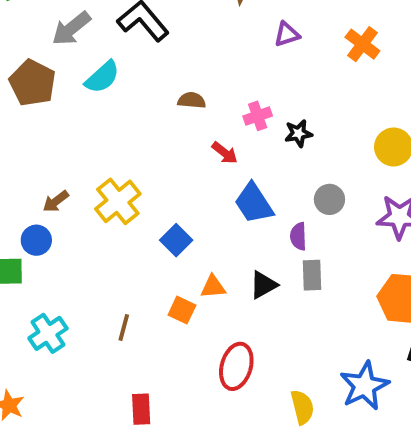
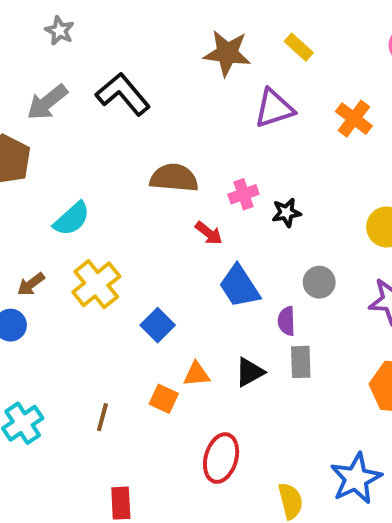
purple triangle: (287, 34) -> (274, 108), size x1.5
cyan semicircle: (102, 77) -> (72, 219), moved
brown semicircle: (192, 100) -> (174, 178), size x1.6

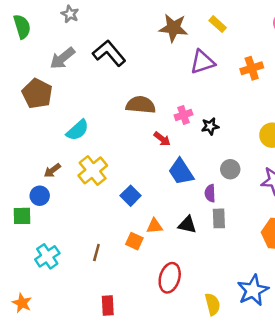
orange cross: (354, 119) -> (252, 68), turned 35
black triangle: (250, 372) -> (187, 225), turned 42

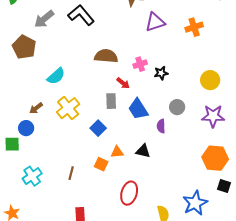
gray rectangle: (219, 218) -> (111, 101), moved

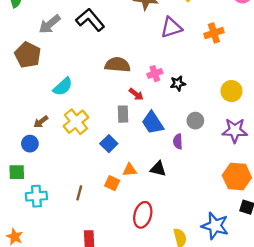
green square: (12, 144) -> (17, 172), moved
cyan cross: (32, 176) -> (36, 196), turned 30
blue star: (195, 203) -> (215, 226), turned -30

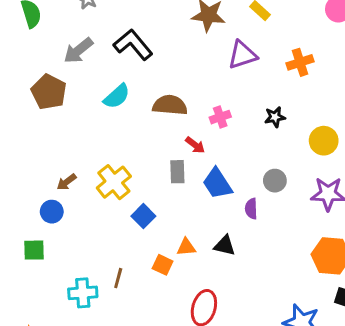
black star: (178, 83) -> (275, 117), moved
cyan semicircle: (63, 87) -> (117, 96), moved
blue square: (109, 144) -> (143, 216), moved
cyan cross: (36, 196) -> (83, 293), moved

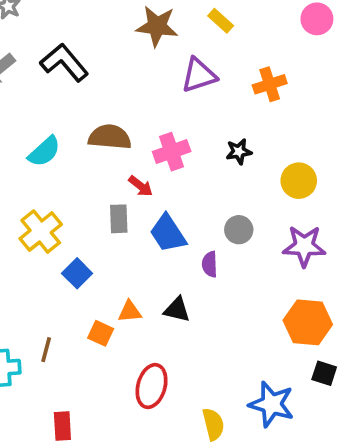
cyan semicircle: (117, 96) -> (44, 152), moved
pink cross: (220, 117) -> (172, 152), size x1.4

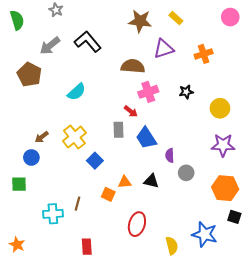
brown semicircle: (110, 137) -> (133, 66), moved
gray circle: (239, 230) -> (186, 173), moved

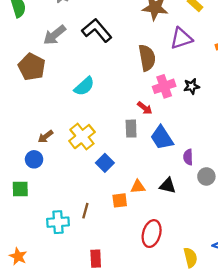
brown semicircle: (133, 66) -> (147, 58), turned 75
black star: (186, 92) -> (192, 86), moved
orange square: (108, 194) -> (120, 200), turned -32

